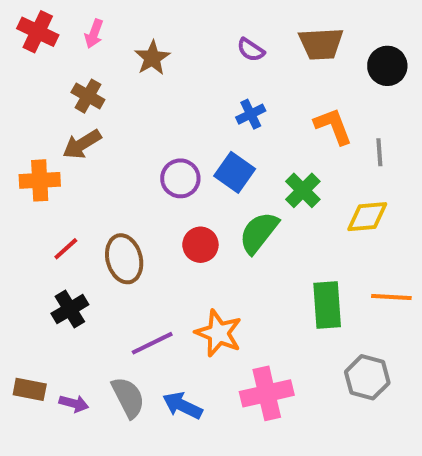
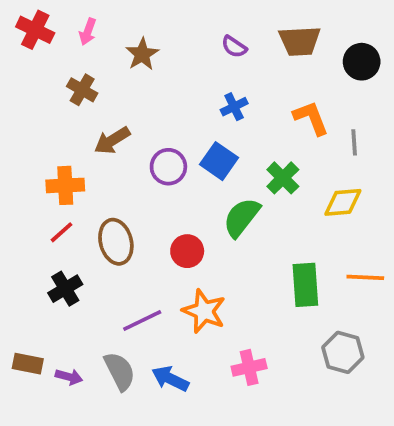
brown arrow: (82, 144) -> (112, 140), moved
orange cross: (40, 180) -> (65, 185), moved
red circle: (200, 245) -> (187, 251), moved
pink cross: (267, 393) -> (249, 367), size x0.7

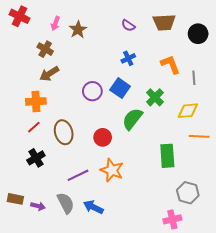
pink arrow: (88, 32) -> (55, 23), moved
brown arrow: (112, 140) -> (49, 74), moved
orange line: (365, 277) -> (199, 136), moved
pink cross: (249, 367) -> (172, 219), moved

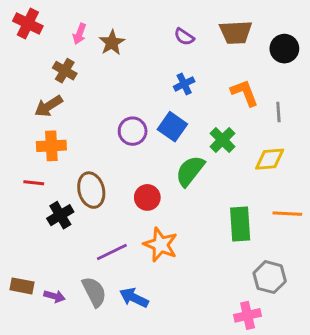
brown arrow: (49, 74) -> (49, 106), moved
red line: (34, 127) -> (34, 183), moved, turned 48
orange line: (199, 136) -> (287, 214), moved
black cross: (36, 158) -> (60, 215), moved

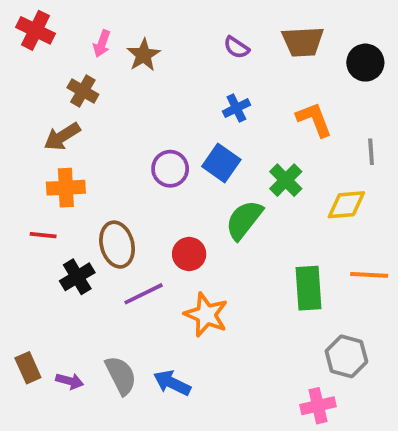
gray line: (278, 112) -> (371, 152), moved
purple line: (112, 252) -> (144, 294), moved
brown rectangle: (22, 286) -> (28, 368), turned 55

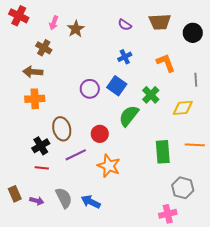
brown arrow: (62, 136) -> (33, 72), turned 36
red line: (43, 235) -> (42, 168), moved

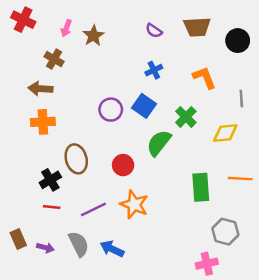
purple line: (76, 155) -> (93, 209), moved

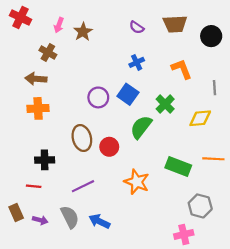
brown ellipse: (76, 159) -> (82, 138), moved
black cross: (50, 180) -> (45, 160), turned 30
green rectangle: (201, 187) -> (178, 166), turned -65
orange star: (134, 204) -> (137, 182), moved
red line: (52, 207) -> (34, 186), moved

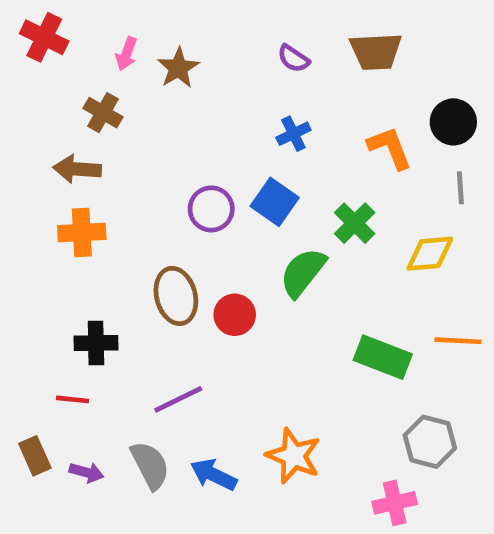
black circle: (211, 36) -> (453, 122), moved
orange star: (137, 182) -> (293, 456), moved

